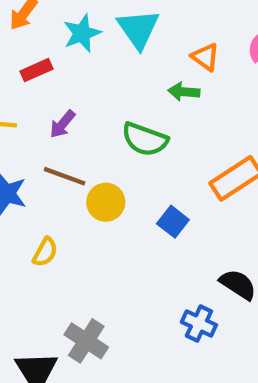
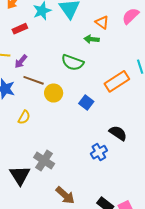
purple arrow: (62, 124) -> (21, 61), moved
blue cross: (199, 324) -> (99, 152), turned 35

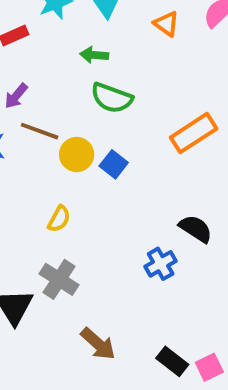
green arrow: (92, 39) -> (94, 55), moved
blue square: (86, 102) -> (114, 164), moved
yellow semicircle: (24, 117) -> (59, 219), moved

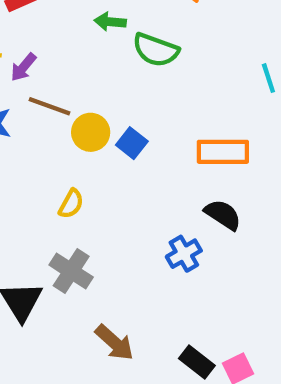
green semicircle: (112, 98) -> (156, 50), moved
orange rectangle: (194, 133) -> (223, 152), moved, turned 33

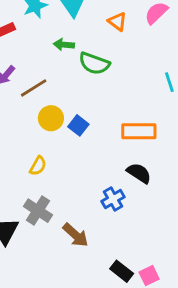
brown line: (49, 106) -> (34, 88), moved, turned -52
brown arrow: (114, 343) -> (75, 235), moved

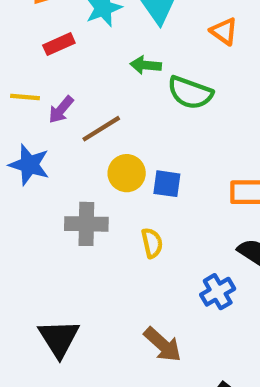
blue square: (78, 125) -> (167, 184), turned -30
yellow semicircle: (38, 166) -> (152, 243), moved, turned -42
gray cross: (38, 211) -> (86, 224), moved, turned -32

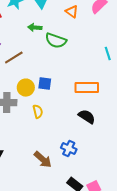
yellow circle: (127, 173) -> (26, 88), moved
blue cross: (218, 292) -> (69, 149), moved, turned -35

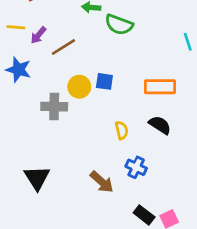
yellow semicircle: (38, 112) -> (122, 130), moved

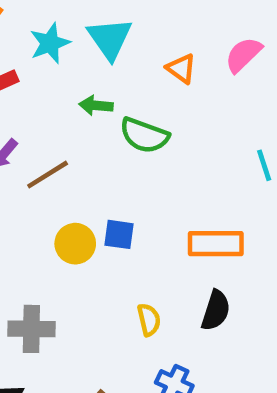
gray cross: (54, 107) -> (31, 329), moved
black semicircle: (160, 125) -> (216, 310), turned 75

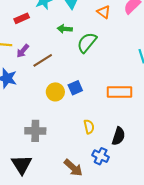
green semicircle: (144, 135) -> (87, 42), turned 110
blue square: (119, 234) -> (75, 88), turned -32
black semicircle: (216, 310) -> (118, 136), moved

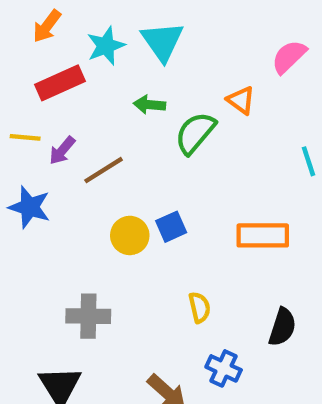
orange triangle: (104, 12) -> (241, 100), moved
red rectangle: (22, 18) -> (60, 83), size x1.5
black semicircle: (118, 136) -> (282, 327), moved

